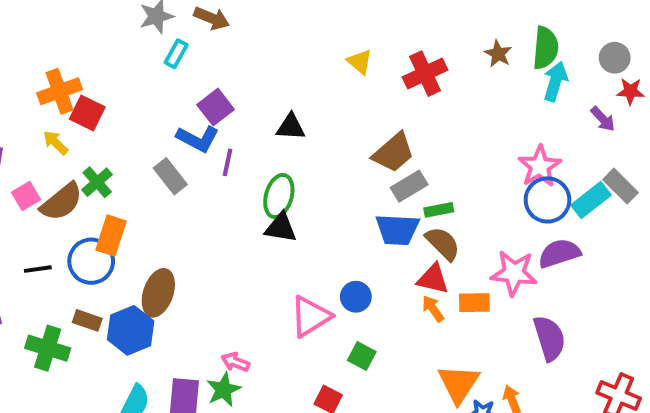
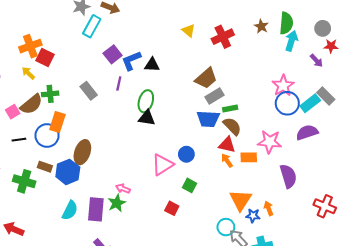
cyan rectangle: (176, 54) -> (92, 26), size x1.5
blue L-shape: (198, 139) -> (131, 61), moved, turned 130
green cross: (97, 182) -> (50, 94), turned 35
pink square: (26, 196) -> (13, 112), moved
purple semicircle: (559, 253) -> (307, 132), moved

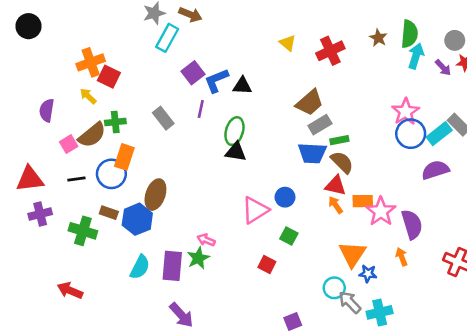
purple arrow: (316, 61) -> (443, 68), moved
pink star: (270, 142) -> (381, 211), moved, turned 30
orange arrow: (269, 208) -> (402, 257), moved

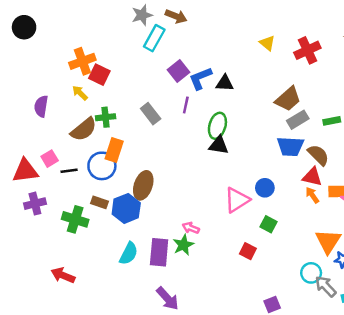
green rectangle: (339, 140) -> (332, 121), moved
pink square: (69, 144) -> (50, 159), moved

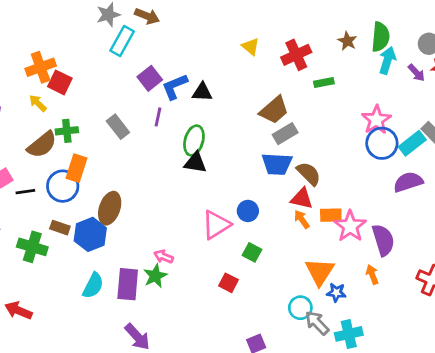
green rectangle: (332, 121) -> (324, 82), moved

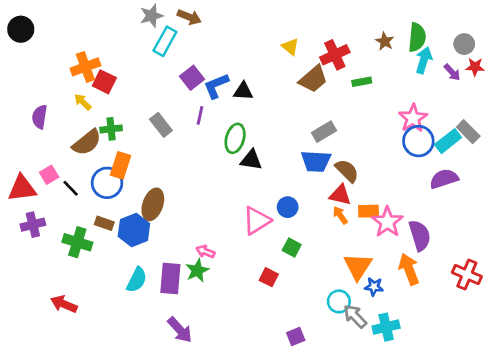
brown trapezoid: (274, 110) -> (313, 79), moved
black triangle: (195, 163) -> (251, 160), moved
black line: (25, 192) -> (71, 188), turned 54
orange arrow: (372, 275) -> (409, 269), size x1.6

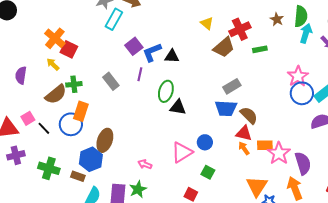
orange cross: (85, 67) -> (55, 38), turned -30
brown rectangle: (104, 223) -> (78, 176), moved
pink arrow: (205, 252) -> (145, 164), moved

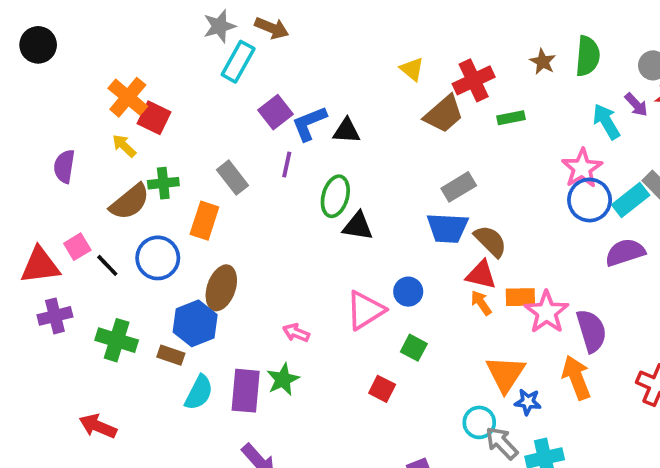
cyan arrow: (306, 33) -> (606, 121), moved, turned -48
orange rectangle: (81, 111) -> (204, 221), moved

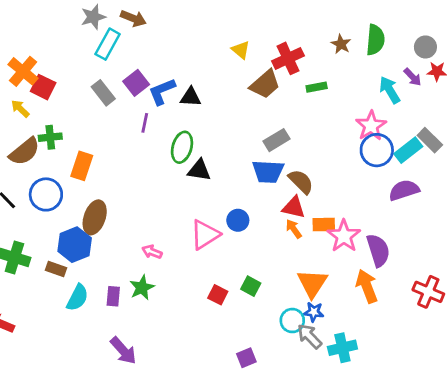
gray rectangle: (233, 178) -> (103, 93), moved
green square: (414, 348) -> (251, 286), moved
purple rectangle: (246, 391) -> (113, 296), size x0.6
blue star: (528, 402) -> (314, 312), moved

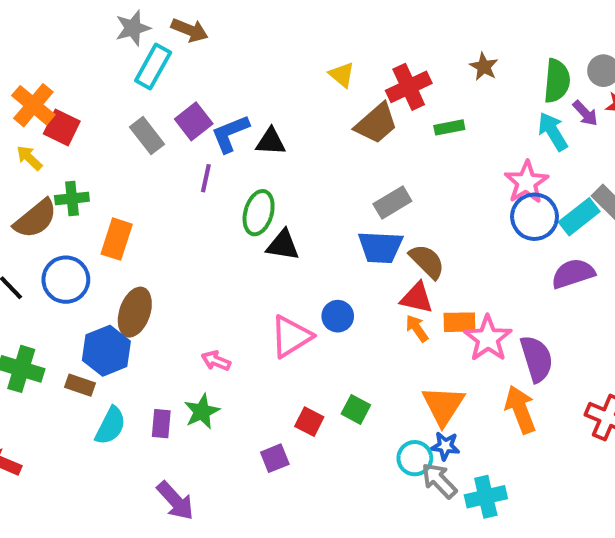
green semicircle: (375, 40) -> (557, 81), moved
purple square: (246, 358) -> (275, 458), moved

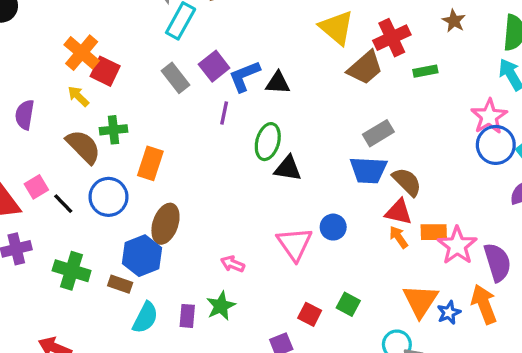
yellow triangle: (342, 75) -> (337, 28), size x1.6
brown semicircle: (35, 219) -> (83, 147), turned -96
pink triangle: (291, 336) -> (295, 244), turned -33
blue star: (445, 446) -> (449, 313), moved, turned -30

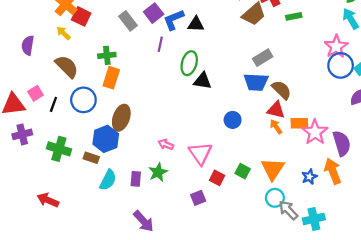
green cross: (114, 130) -> (107, 55), moved
black line: (63, 204) -> (53, 104), turned 64
pink triangle: (295, 244) -> (200, 153), moved
orange triangle: (420, 301) -> (273, 169), moved

